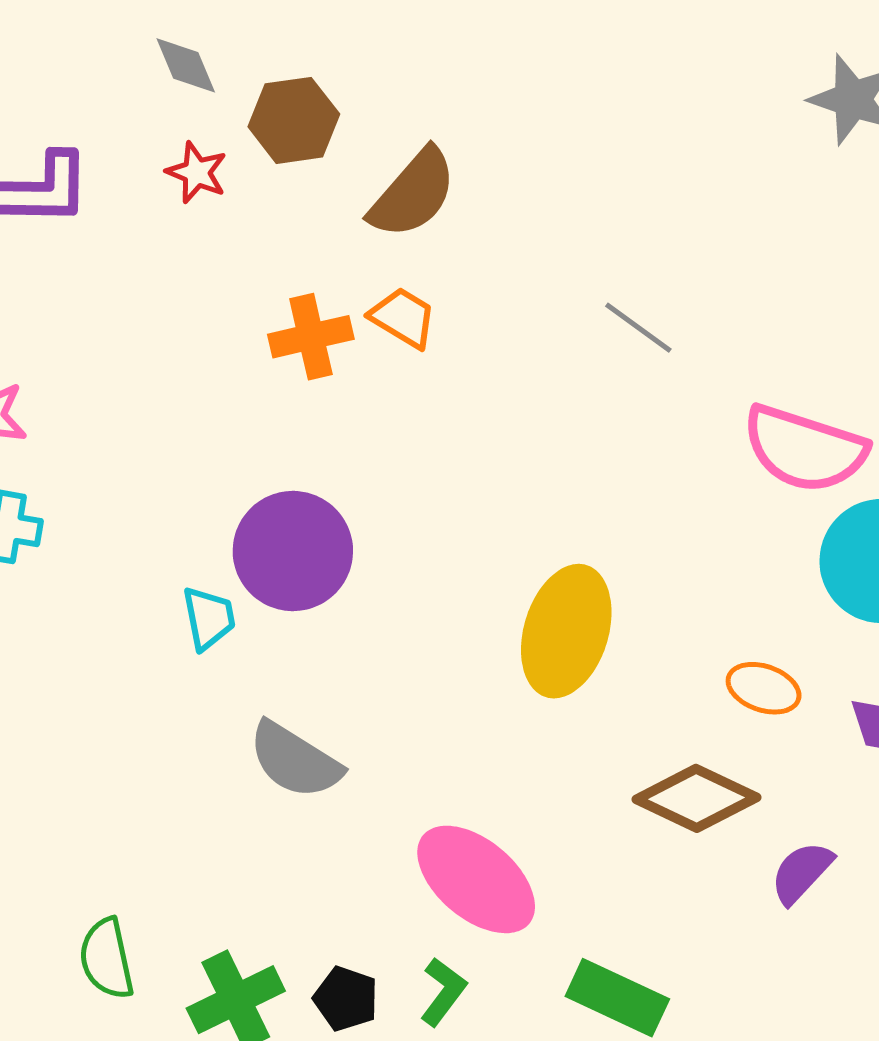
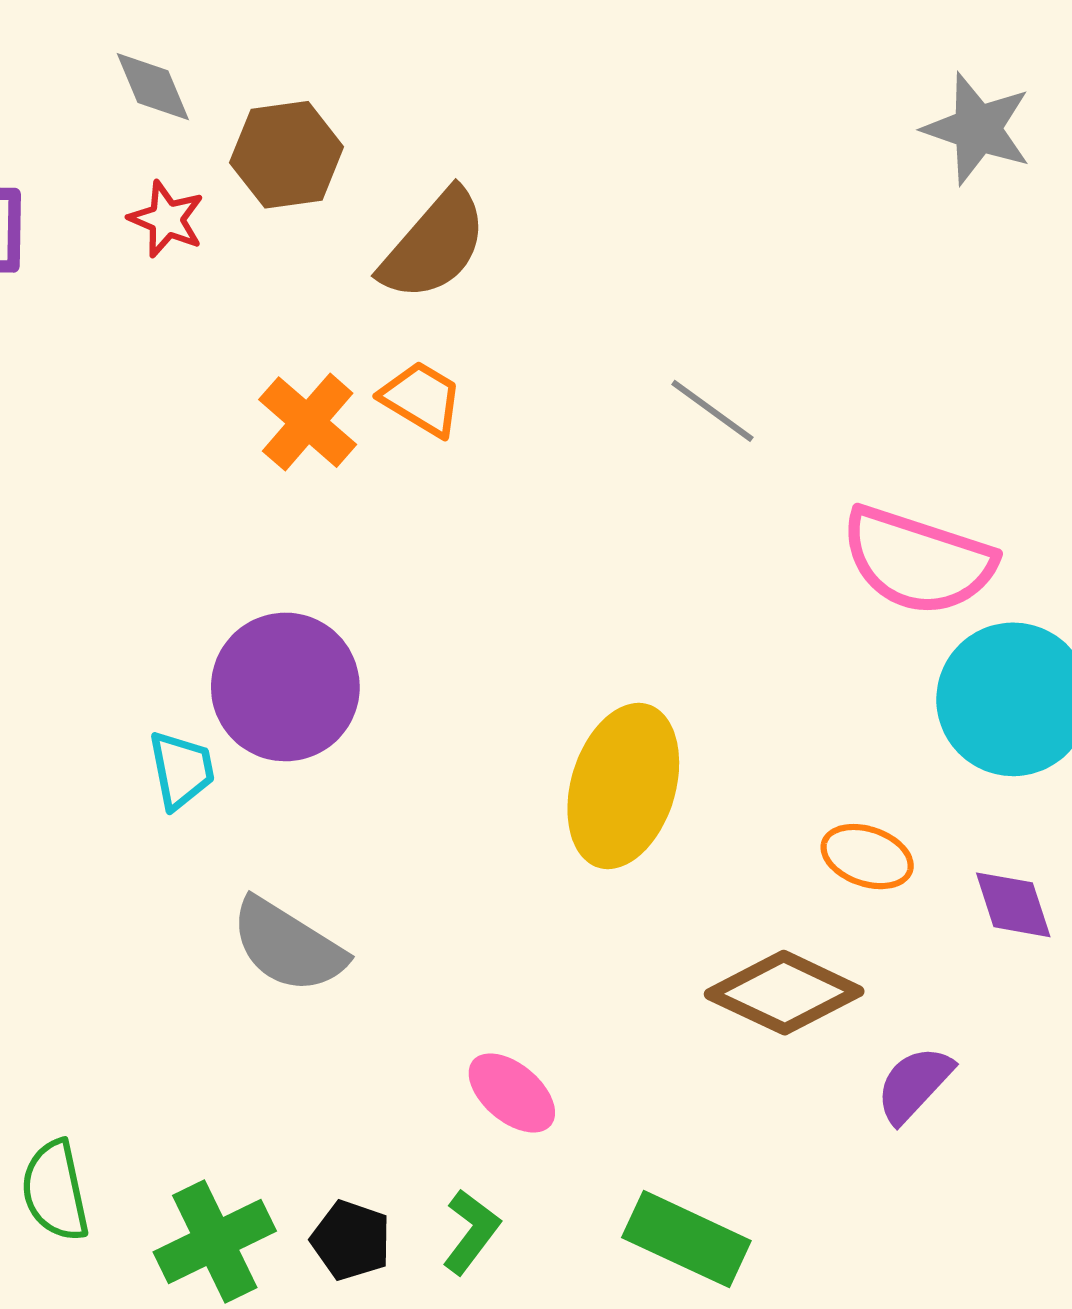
orange cross: (311, 337) -> (308, 422), turned -36
pink ellipse: (476, 879) -> (512, 1093), size x0.6

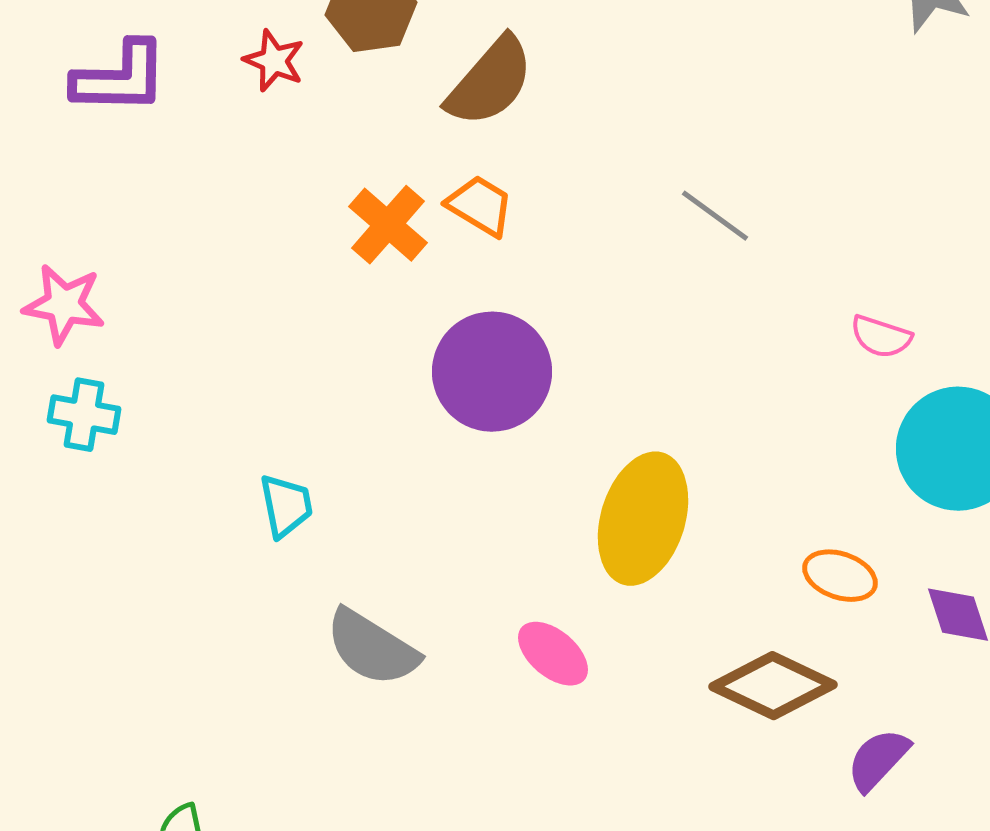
pink semicircle: (918, 561) -> (881, 337), size x0.5
purple circle: (285, 687) -> (492, 372), moved
pink ellipse: (512, 1093) -> (553, 654), moved

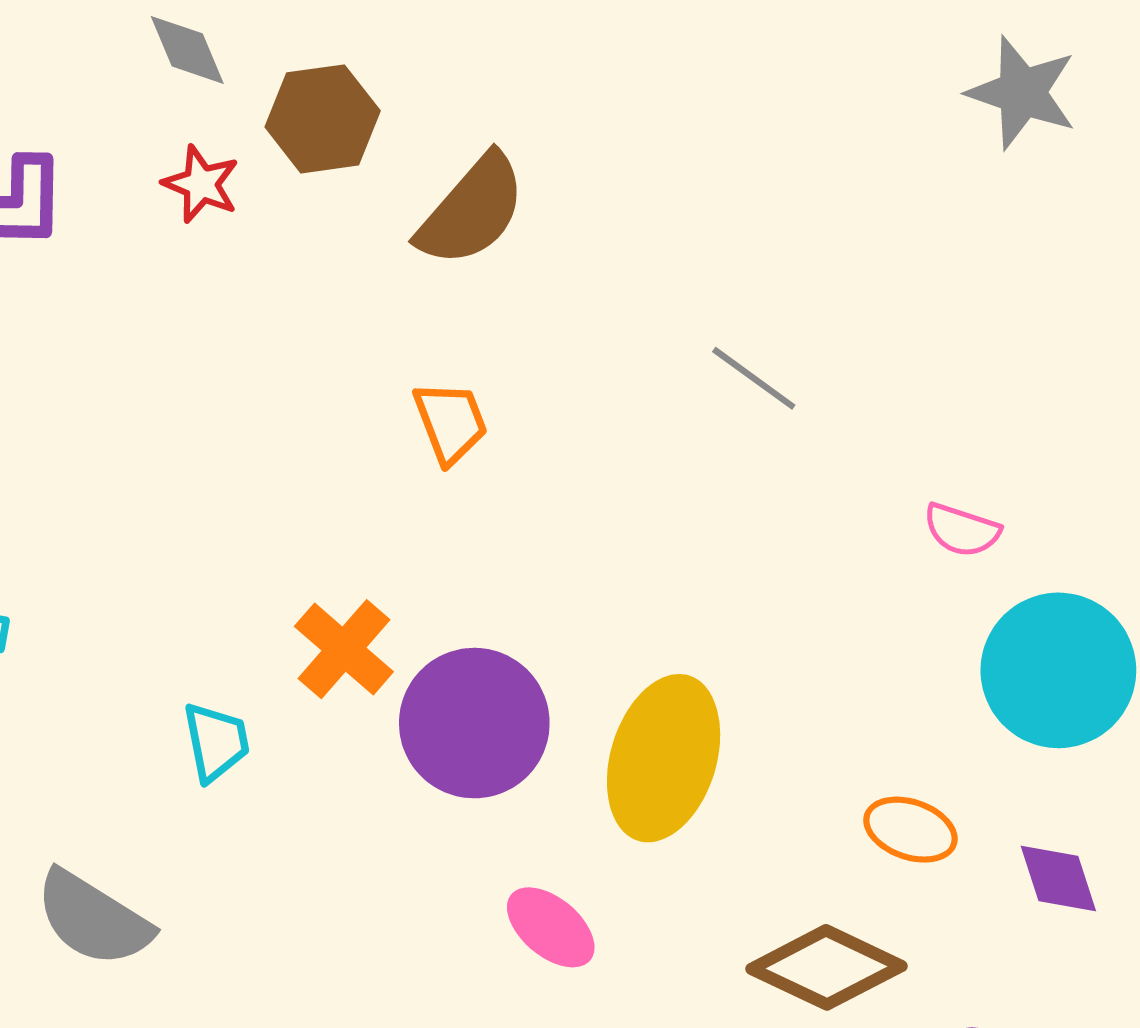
orange trapezoid: (480, 206) -> (450, 422), moved, turned 38
orange cross: (388, 225) -> (344, 649), moved
purple circle: (492, 372) -> (474, 723), moved
gray semicircle: (372, 648) -> (93, 919), moved

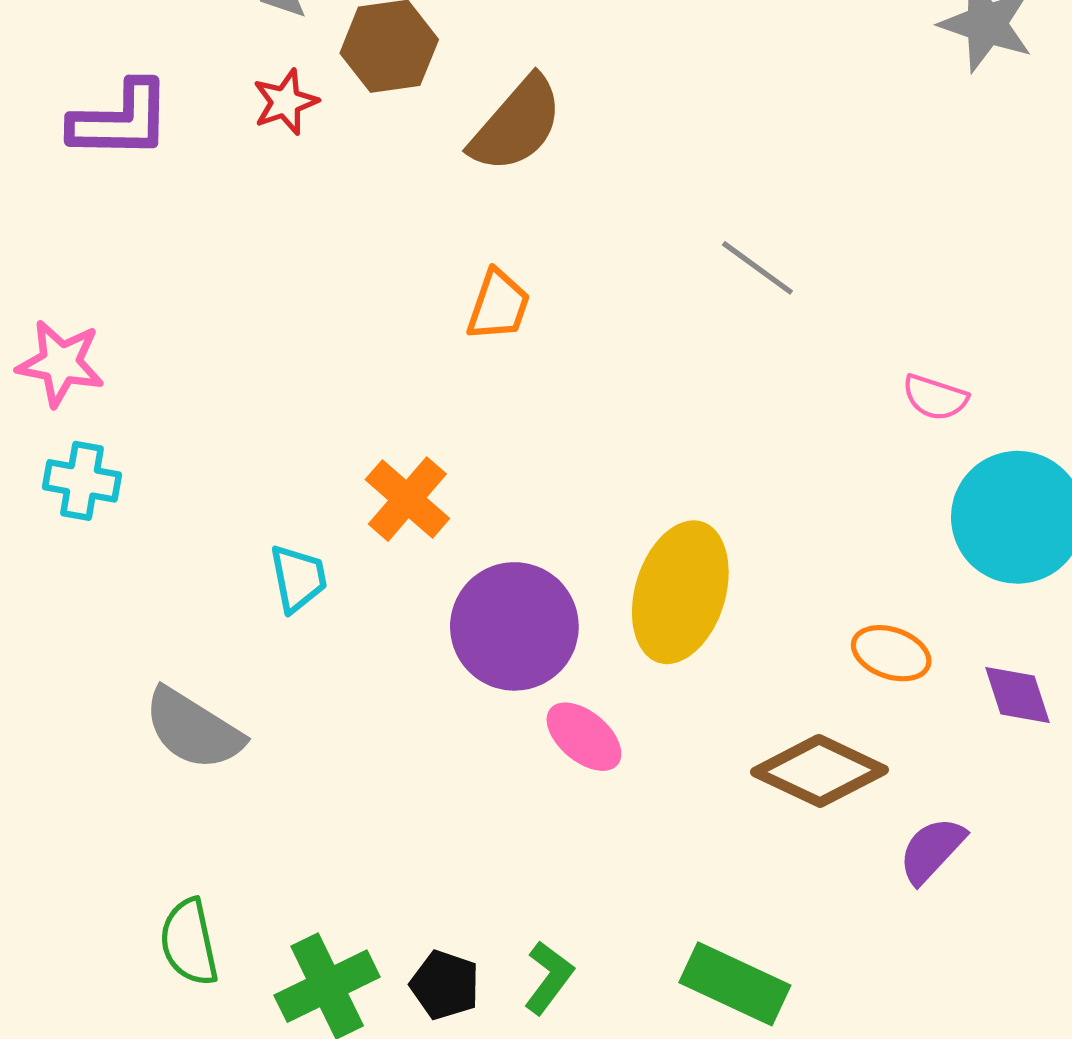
red star: (201, 184) -> (285, 102), turned 30
orange trapezoid: (450, 422) -> (498, 305), turned 40
purple circle: (474, 723) -> (514, 626), moved

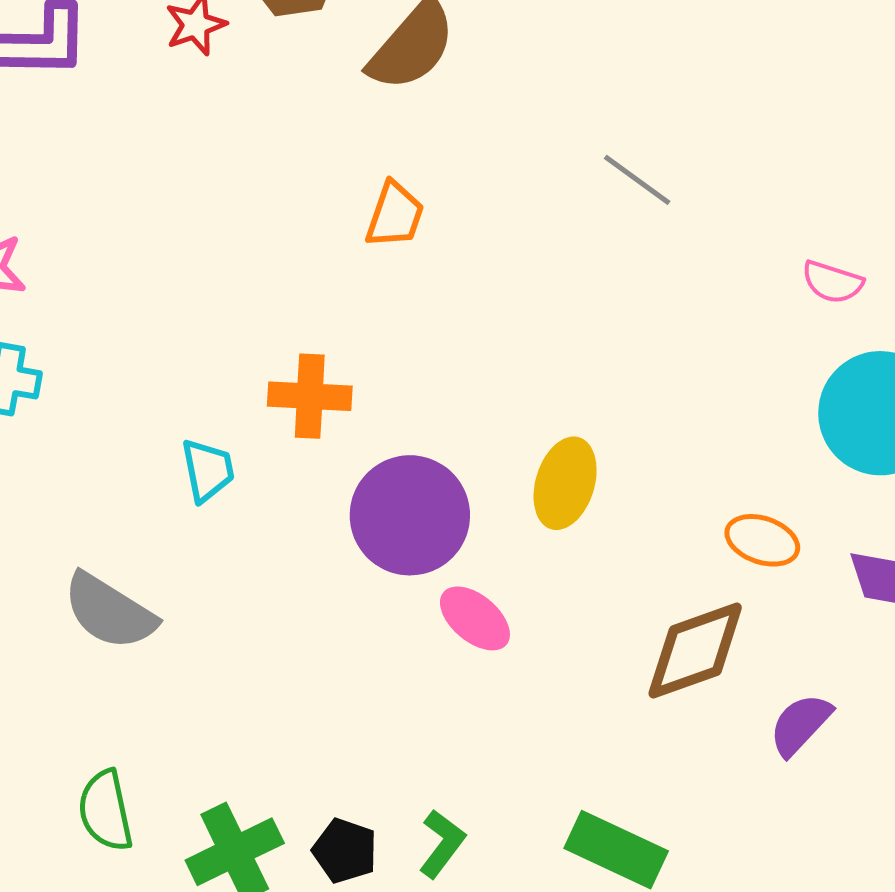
pink semicircle: (935, 397) -> (832, 282), moved
orange cross: (407, 499) -> (310, 396), turned -38
yellow ellipse: (680, 592) -> (565, 483), size x0.7
brown diamond: (819, 771) -> (695, 650), turned -45

